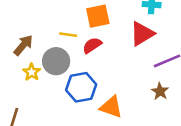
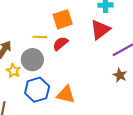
blue hexagon: (81, 87) -> (37, 90), moved
orange triangle: (111, 107) -> (66, 95), moved

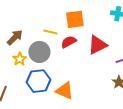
red triangle: (100, 30) -> (97, 45), moved

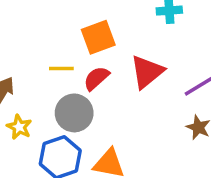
gray circle: (39, 52) -> (74, 113), moved

